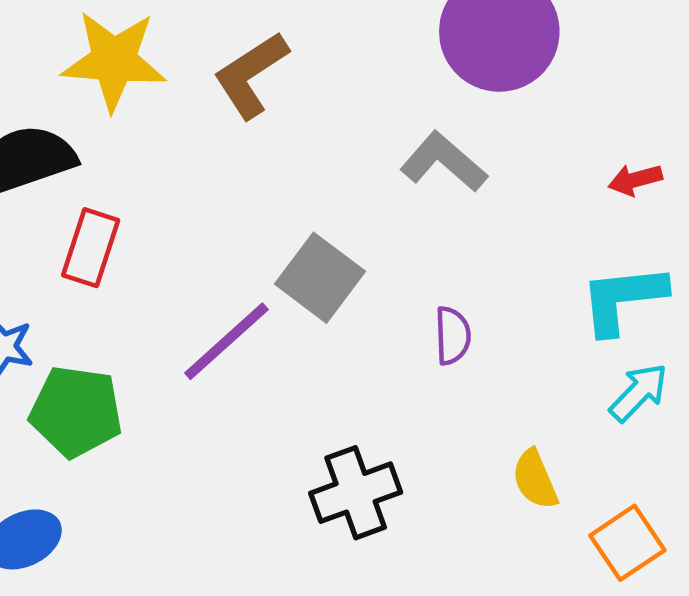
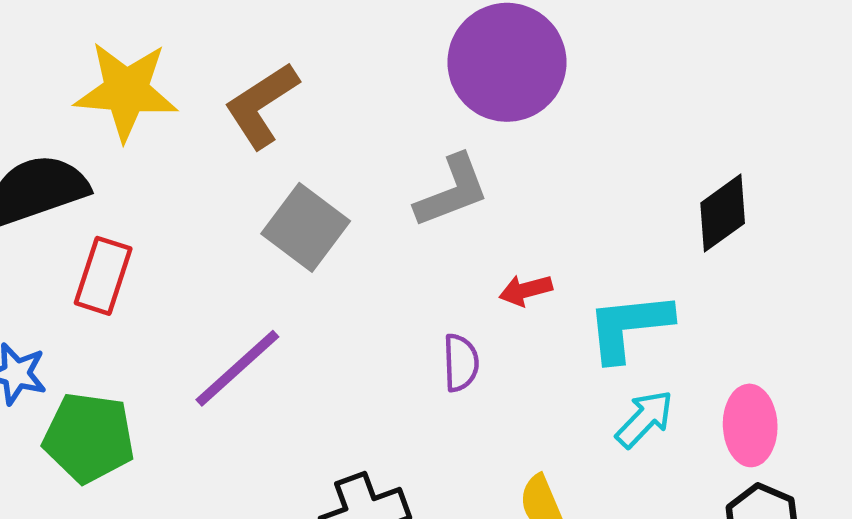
gray L-shape: (444, 162) -> (452, 191), turned 118
red arrow: (635, 180) -> (526, 290), moved
gray square: (320, 278) -> (306, 227), moved

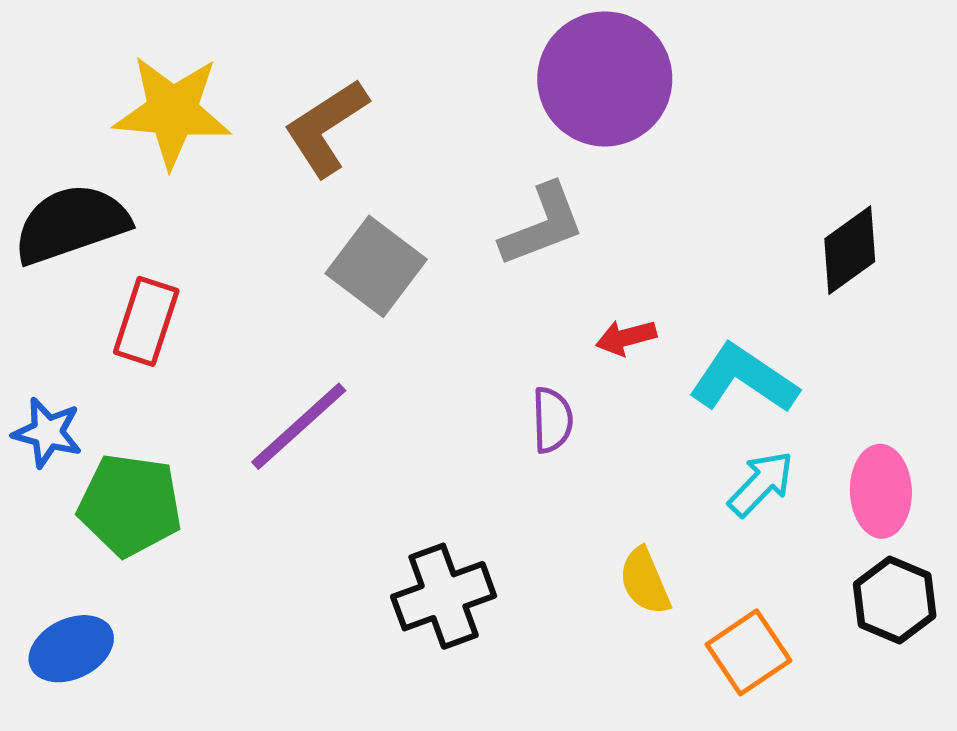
cyan L-shape: (629, 326) -> (743, 379), turned 40

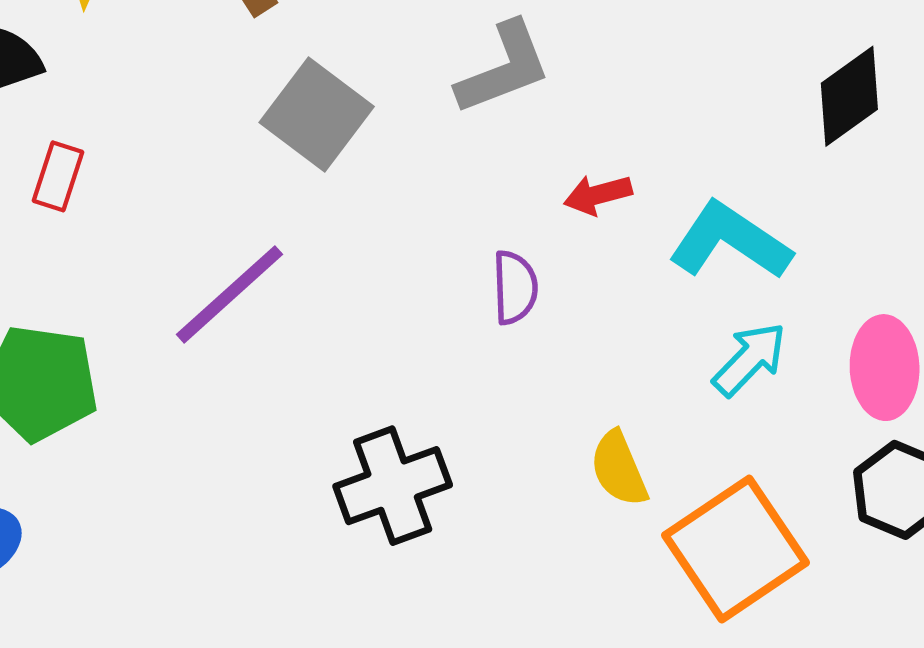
red rectangle: (146, 321) -> (58, 176), size x0.7
orange square: (748, 652) -> (736, 549), size x1.5

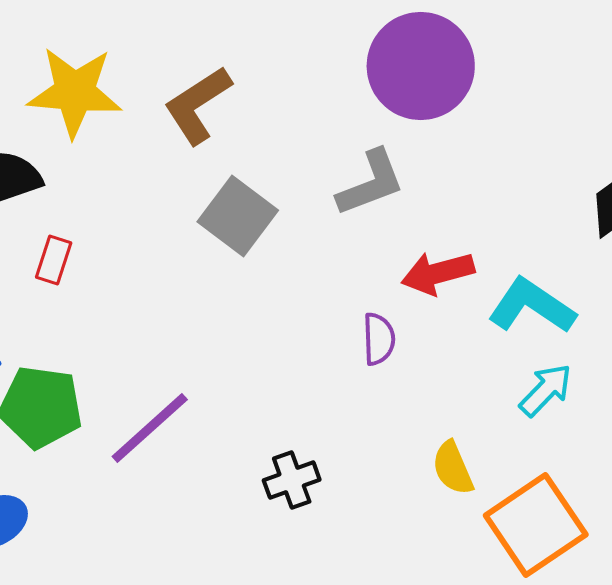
red arrow: (598, 195) -> (438, 273), size x1.5
purple line: (230, 294) -> (150, 428), moved
black cross: (393, 486) -> (292, 480), size x0.7

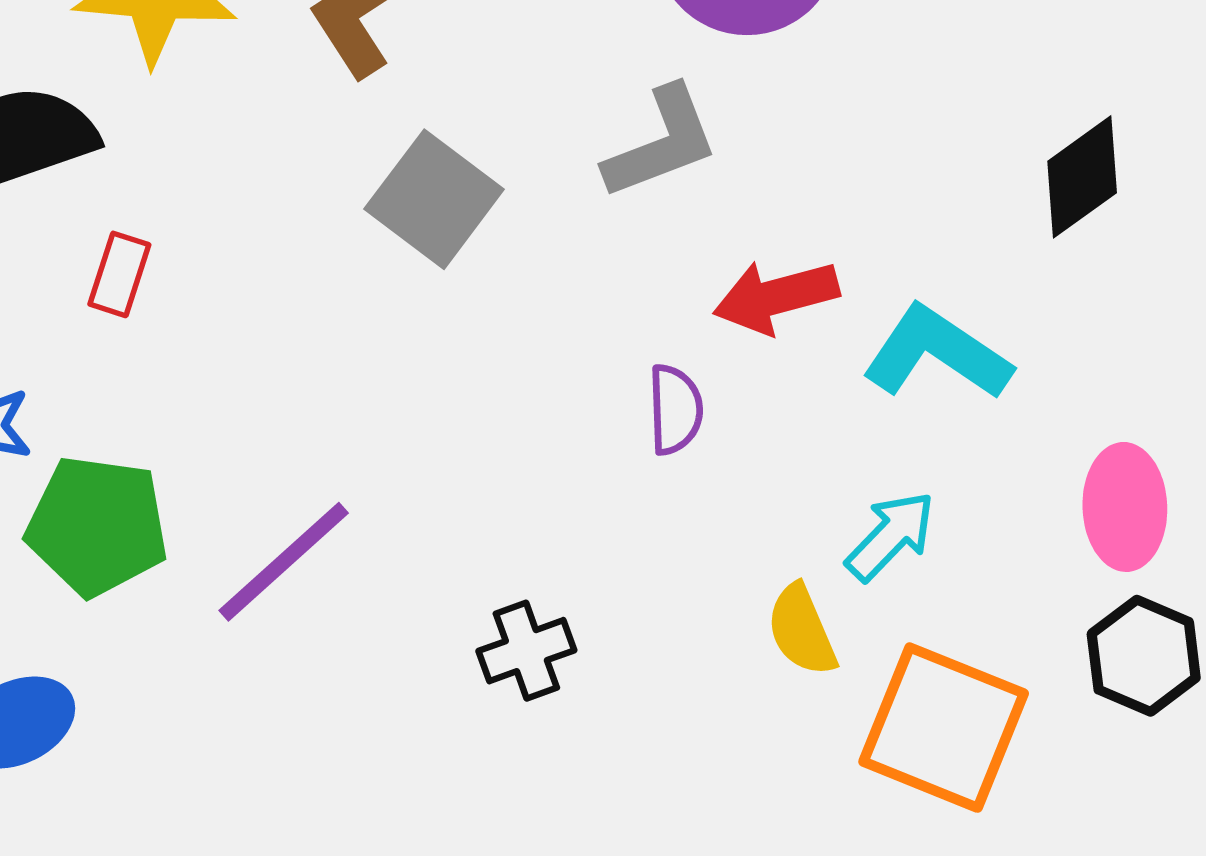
cyan arrow: (546, 390) -> (891, 536), moved
orange square: (536, 525) -> (944, 728), turned -34

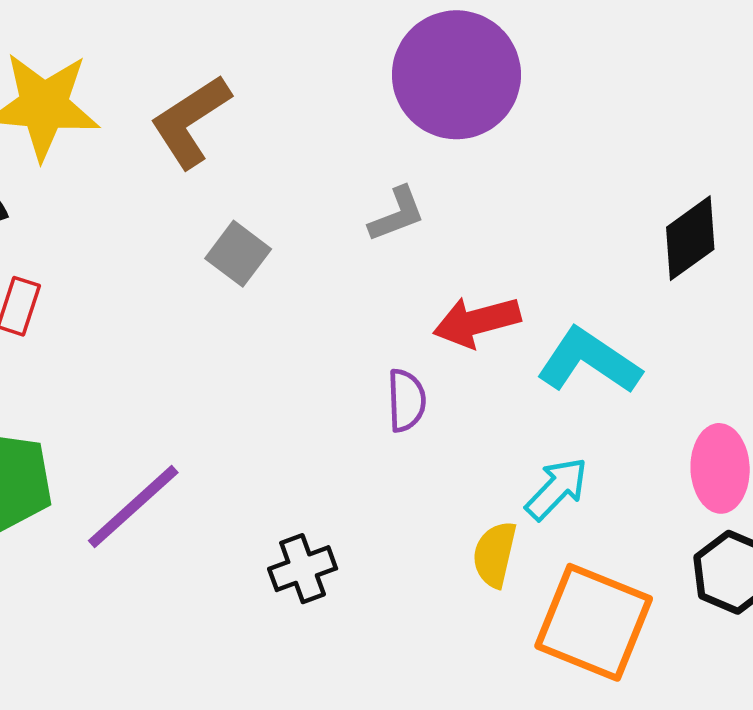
gray L-shape: (661, 143) -> (397, 214), size x0.7
gray square: (434, 199) -> (238, 254), size x0.7
yellow semicircle: (802, 630) -> (495, 554), turned 36

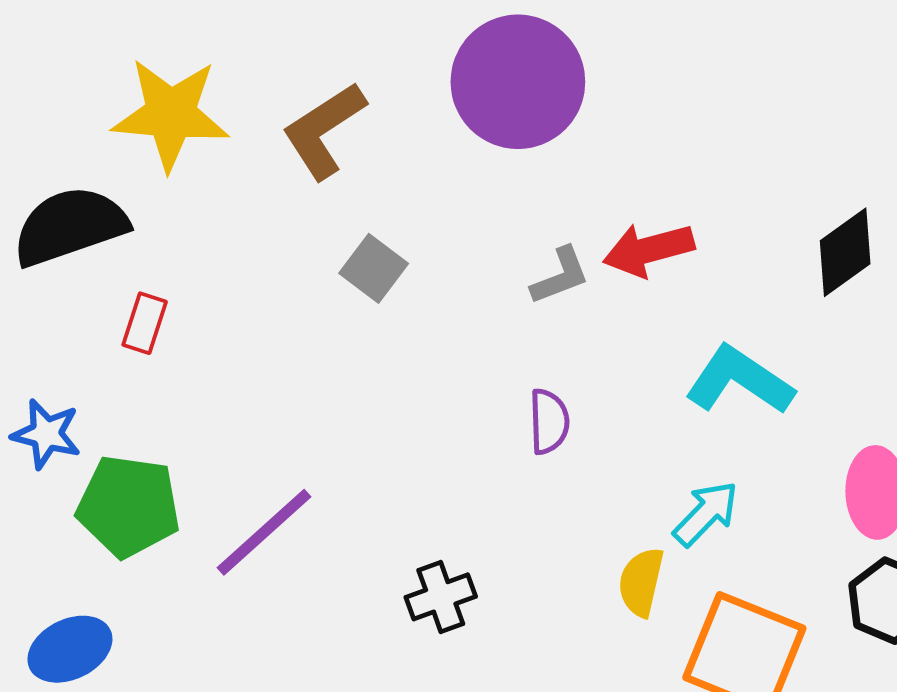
purple circle: (456, 75) -> (518, 82), moved
gray L-shape: (397, 214) -> (560, 276), moved
red arrow: (477, 322) -> (649, 250), moved

